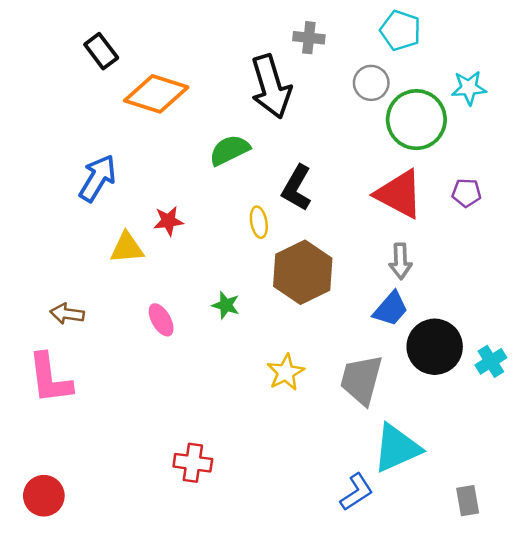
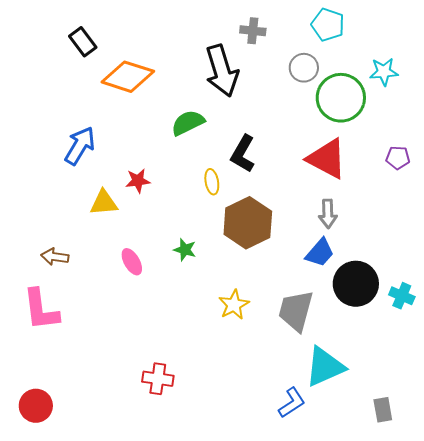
purple pentagon: (466, 193) -> (398, 158), moved
cyan cross: (491, 361) -> (402, 296), turned -35

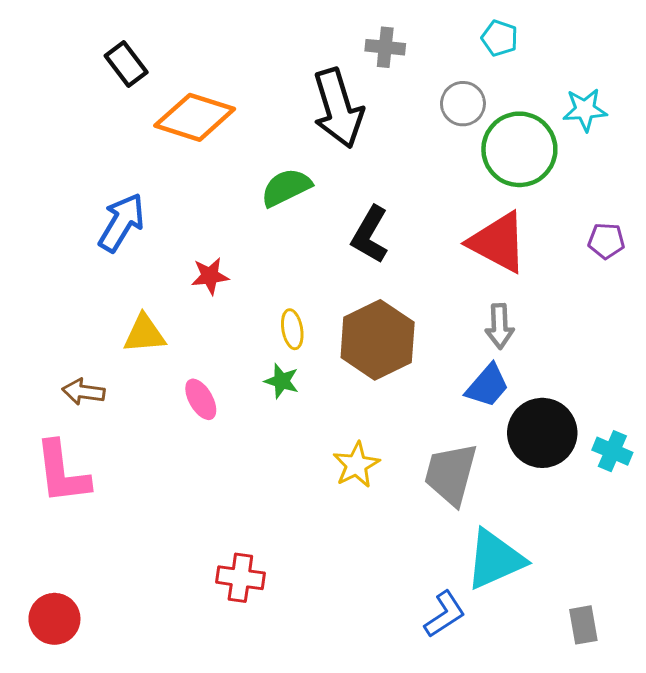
cyan pentagon: (328, 25) -> (500, 38), size x0.7
yellow ellipse: (212, 182) -> (292, 329), moved
yellow triangle: (104, 203) -> (144, 334), moved

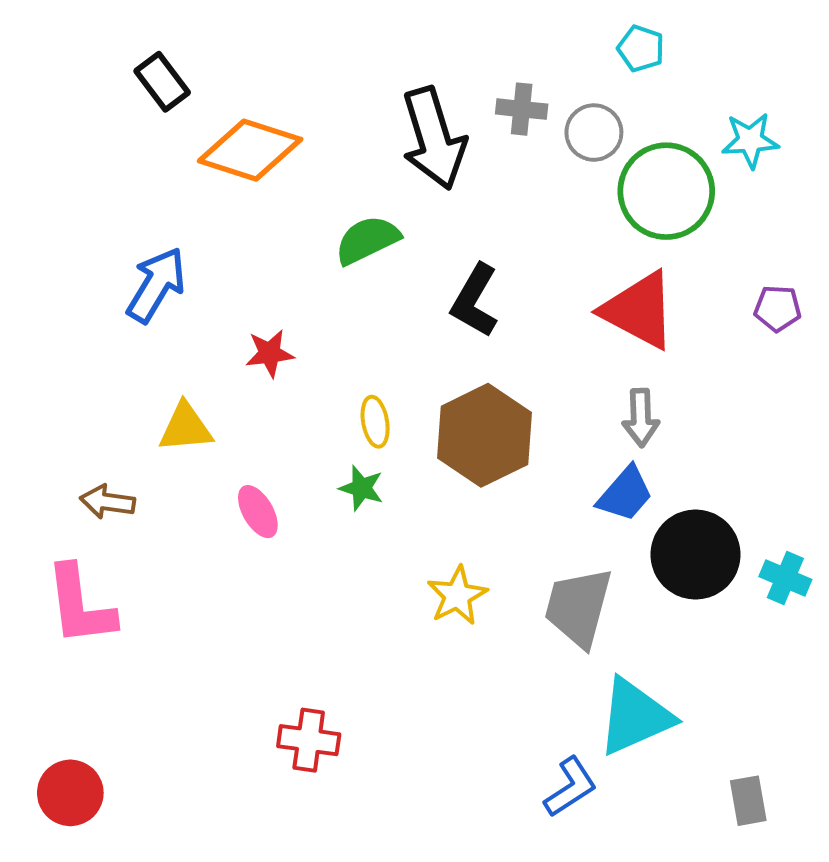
gray cross: (385, 47) -> (522, 109), moved

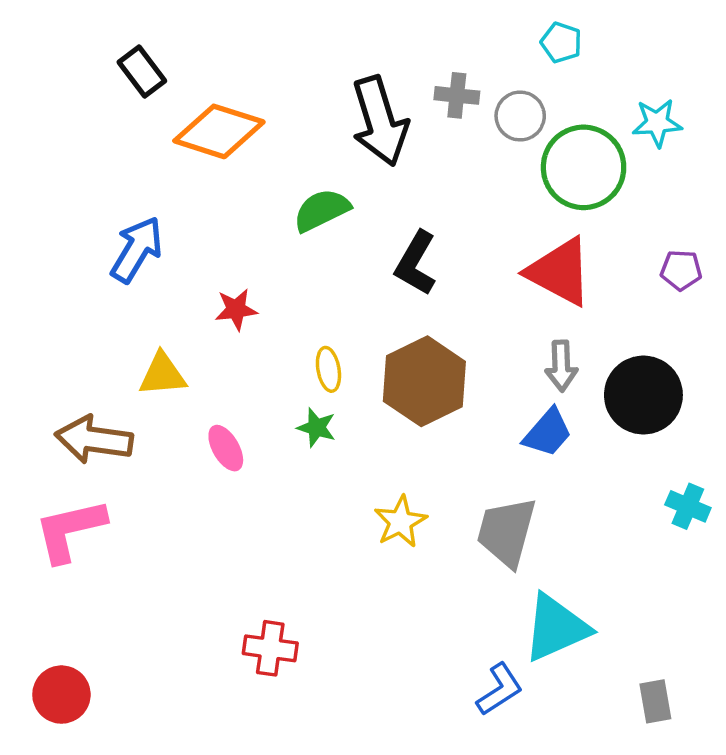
brown arrow: (107, 502) -> (94, 440), size x1.6
black circle: (696, 555) -> (643, 395), moved
pink L-shape: (80, 605) -> (70, 530), turned 84

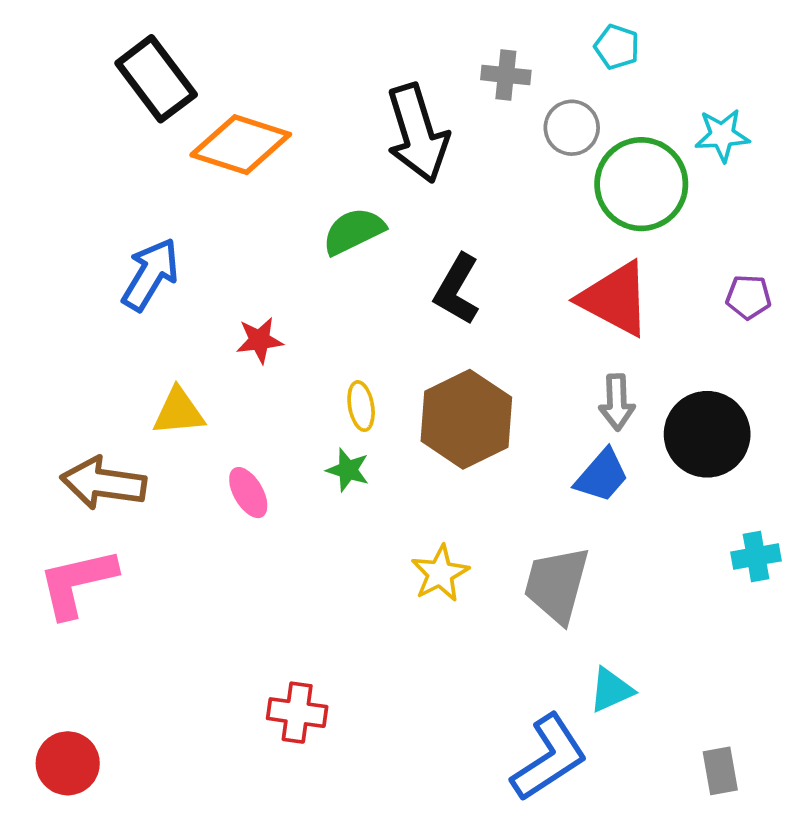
black rectangle: (142, 71) -> (156, 79), size x1.5
gray cross: (457, 95) -> (506, 75), moved
cyan cross: (688, 506) -> (756, 556), turned -33
cyan triangle: (556, 628) -> (611, 690), size x0.6
blue L-shape: (500, 689) -> (549, 758), size x1.5

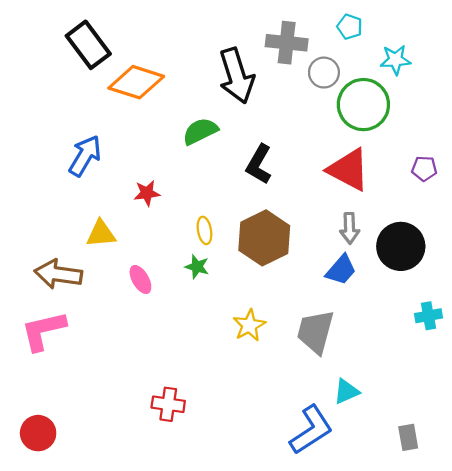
gray cross: (506, 75) -> (287, 43), size x1.5
cyan star: (722, 135) -> (395, 60), moved

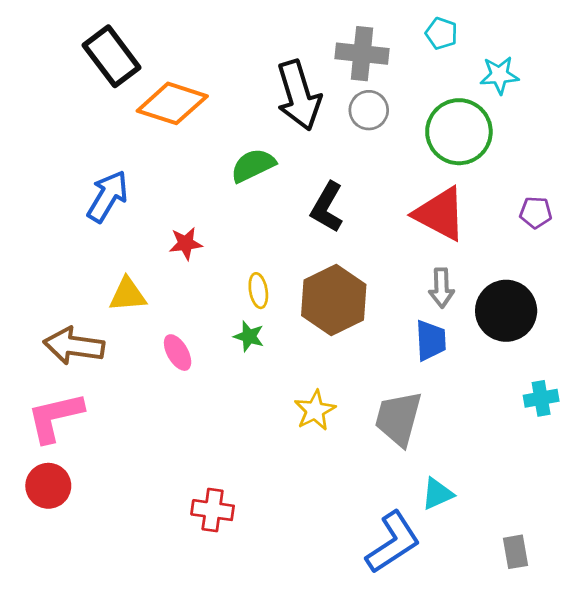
gray circle: (324, 73) -> (369, 110), moved
blue trapezoid: (341, 270) -> (431, 340), turned -44
red circle: (38, 433) -> (48, 486), moved

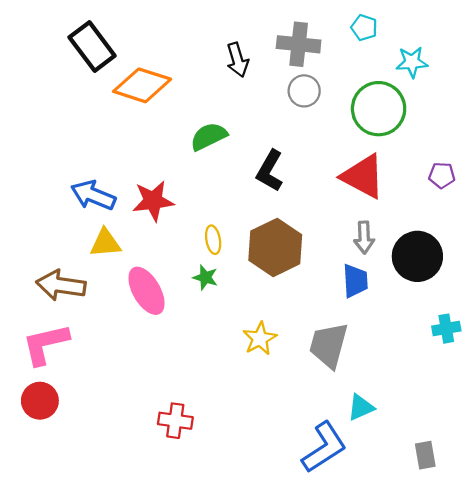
black arrow: (299, 95) -> (238, 60), moved, size x0.6
blue arrow: (108, 196) -> (93, 195), moved, turned -99
red star: (186, 243) -> (153, 201), size x1.5
pink ellipse: (178, 353) -> (146, 291), size x1.6

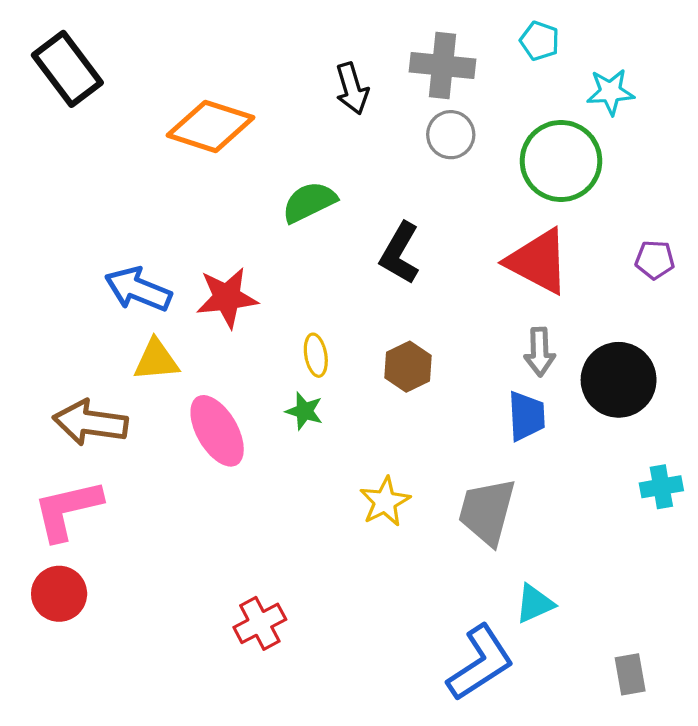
black rectangle: (92, 46) -> (67, 69), moved
brown hexagon: (275, 247) -> (408, 367), size x0.6
red cross: (175, 421) -> (260, 623), turned -36

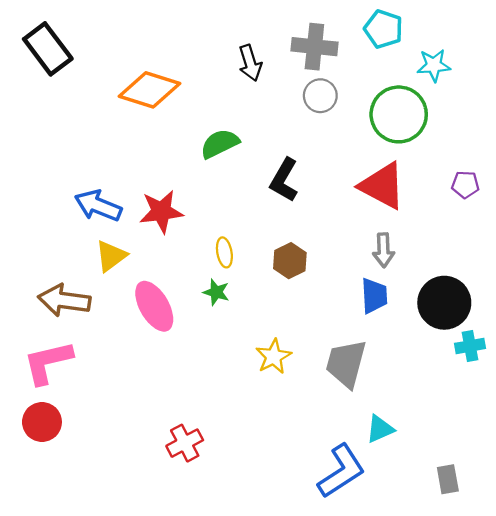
cyan pentagon: (540, 41) -> (383, 29), size x1.4
yellow triangle: (156, 360) -> (111, 256), turned -32
black circle: (619, 380) -> (444, 303), moved

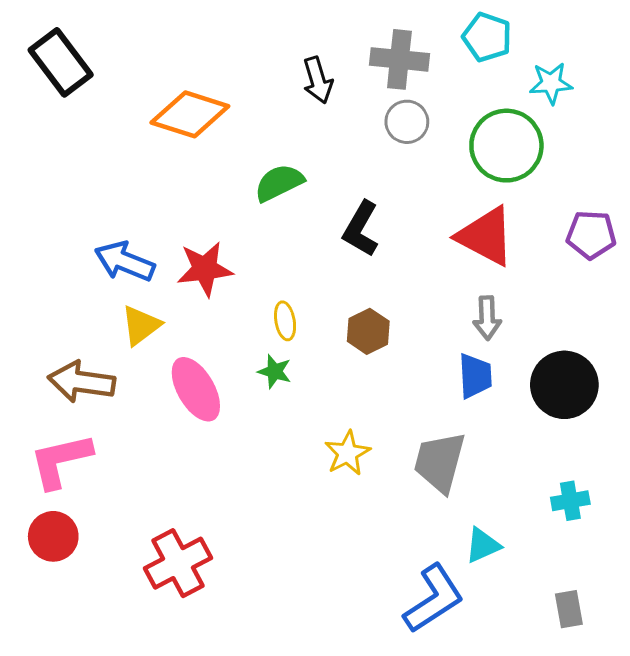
purple pentagon: (465, 185) -> (591, 235), size x1.4
cyan cross: (470, 346) -> (570, 501), moved
red cross: (185, 443) -> (178, 563), moved, size x1.4

